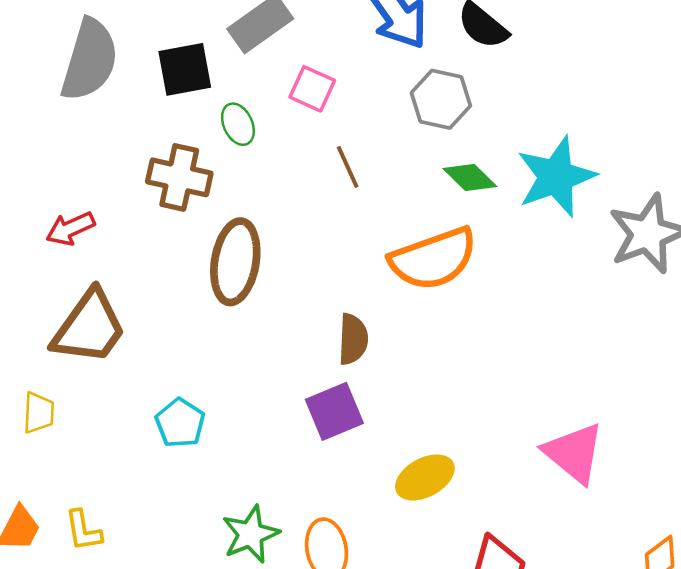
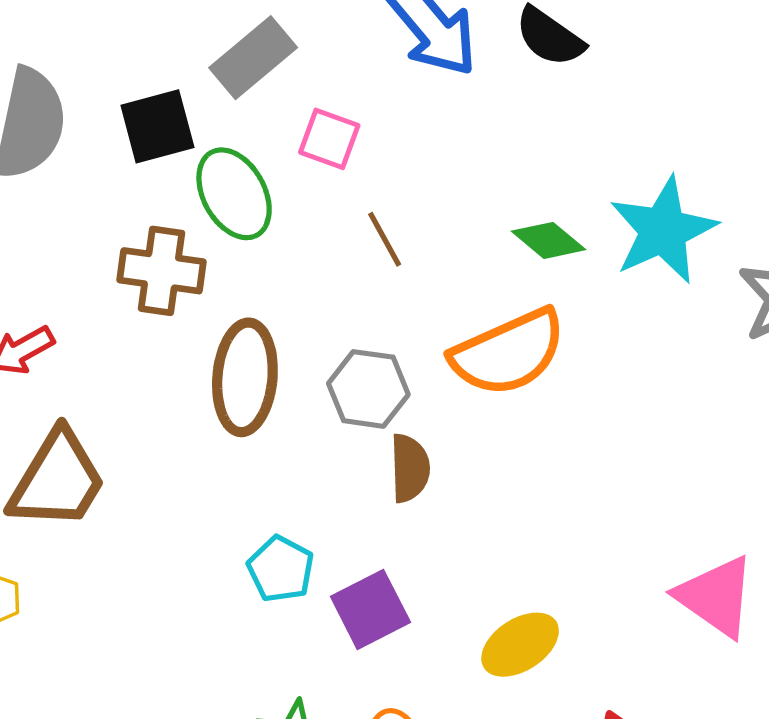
gray hexagon: (441, 99) -> (368, 389), moved
green ellipse: (238, 124) -> (234, 194), size x1.6
purple square: (334, 411) -> (370, 609), moved
cyan pentagon: (180, 423) -> (281, 569), moved

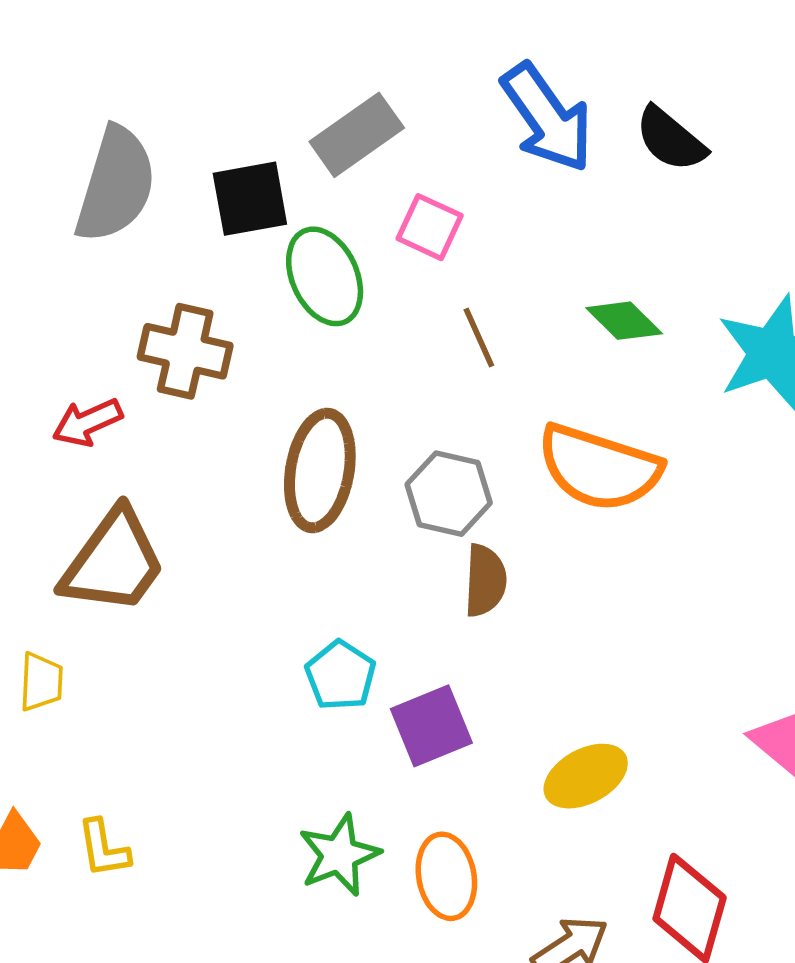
green diamond: (548, 240) -> (624, 321), moved
brown cross: (161, 271) -> (185, 351), moved
orange semicircle: (508, 353) -> (599, 468), turned 37

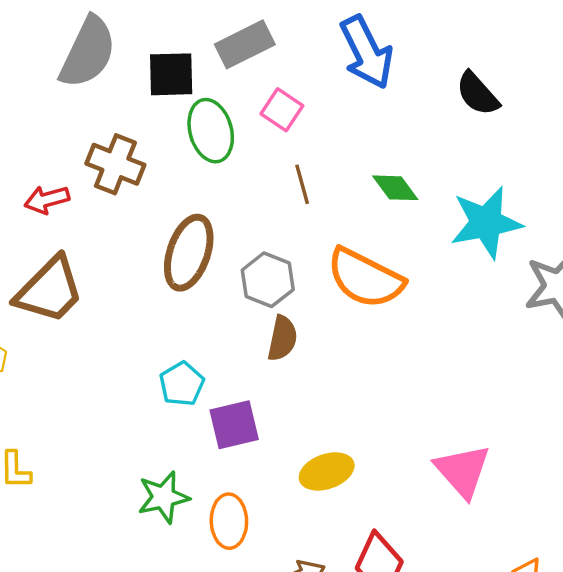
black semicircle: (671, 139) -> (477, 94), moved

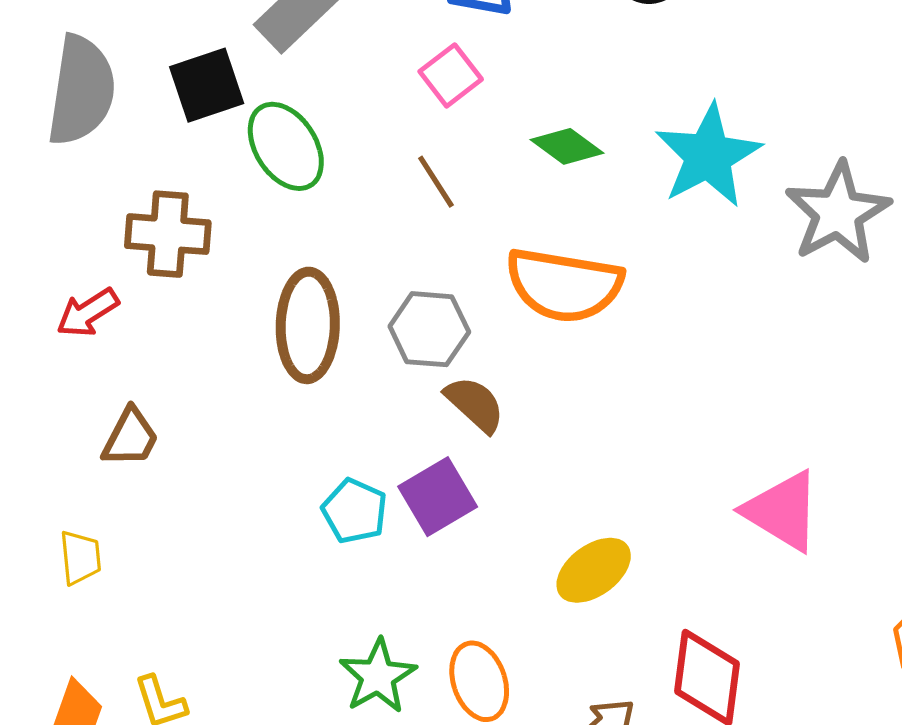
pink square: (282, 110) -> (451, 75), moved, turned 36
brown trapezoid: (50, 290) -> (130, 437), size x0.6
brown semicircle: (282, 338) -> (475, 404), turned -42
purple square: (234, 425) -> (438, 497), moved

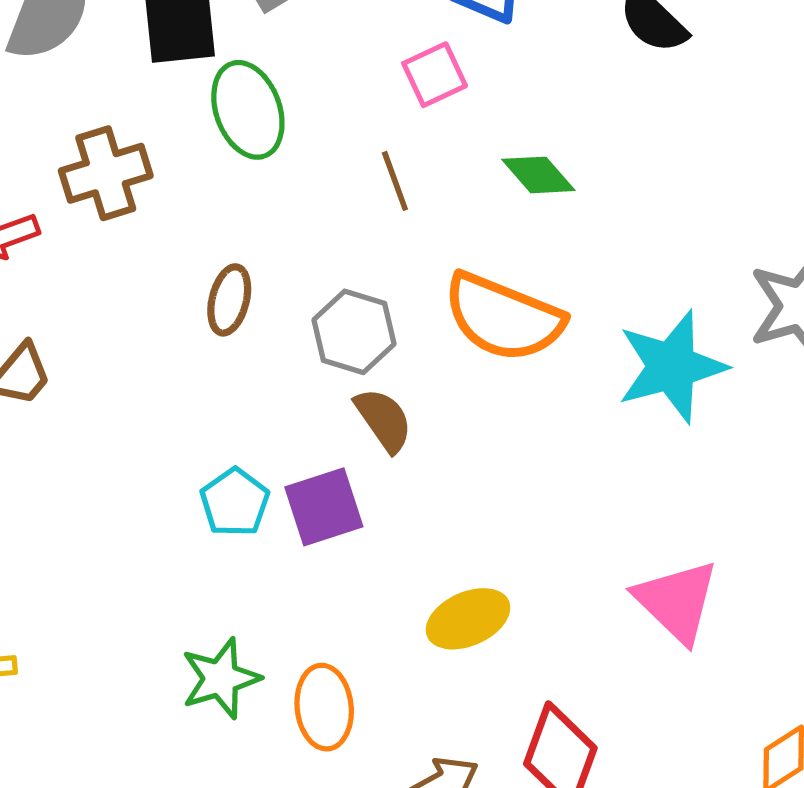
cyan star: (708, 156) -> (672, 367), moved
brown cross: (168, 234) -> (106, 173), turned -34
brown ellipse: (308, 325) -> (229, 300), size x0.6

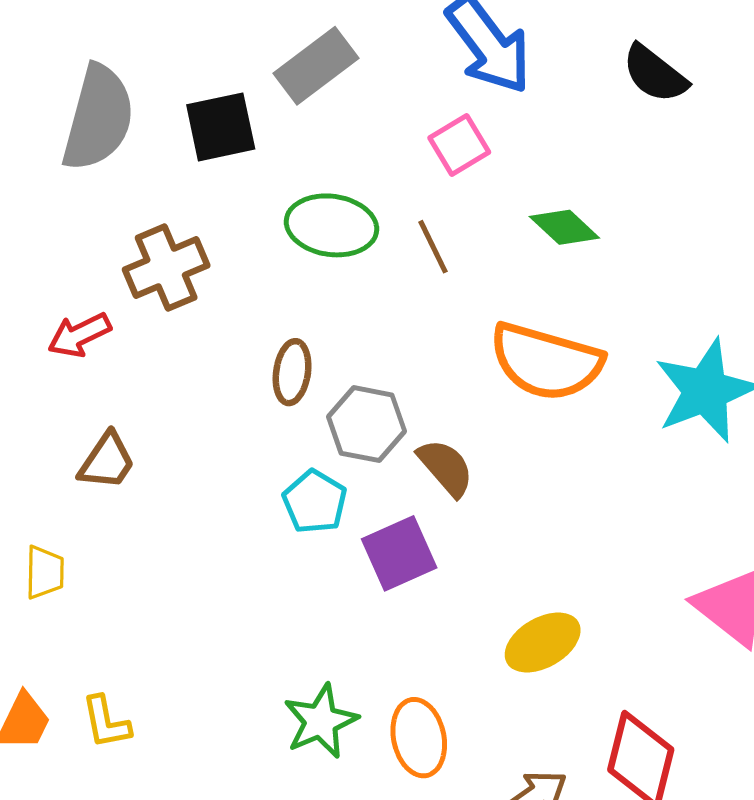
green ellipse: (248, 110) -> (331, 225), moved, turned -56
gray hexagon: (354, 332) -> (367, 424), moved
cyan pentagon: (235, 502) -> (315, 502), moved

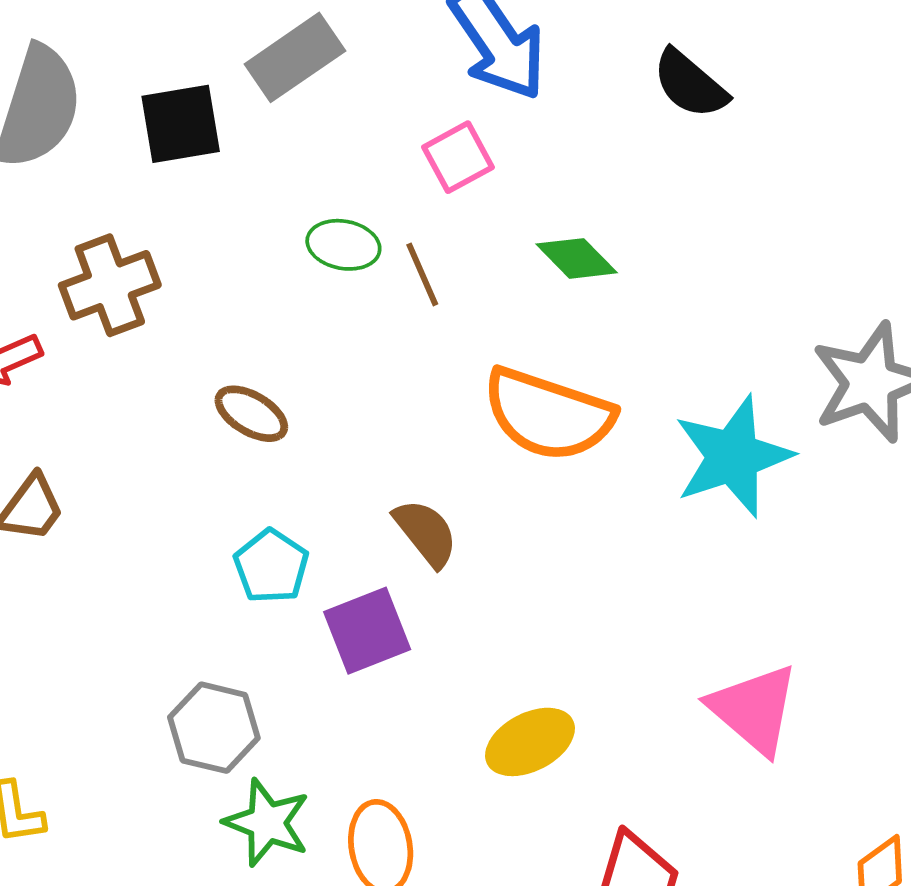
green ellipse: (331, 225) -> (343, 245), moved, size x0.7
brown ellipse: (292, 372) -> (251, 414), turned -70
gray hexagon: (367, 424) -> (214, 728), moved
green star: (321, 721) -> (267, 823), turned -30

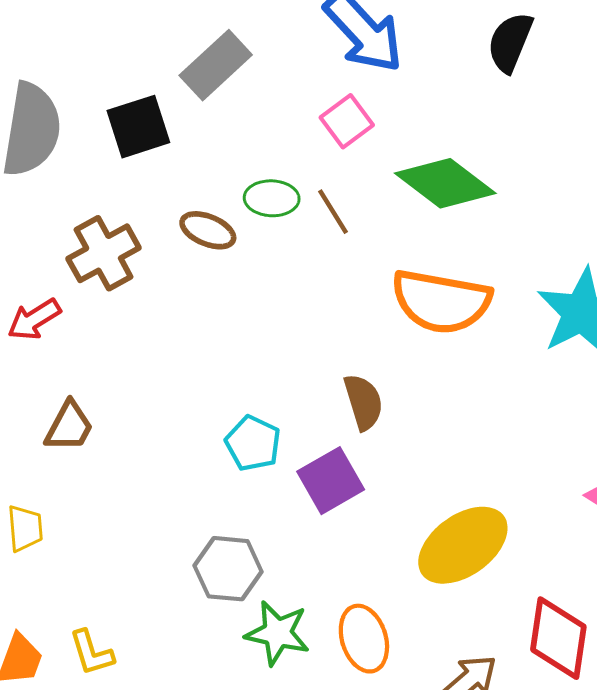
black semicircle: (690, 84) -> (510, 42), turned 80
green diamond: (577, 258) -> (445, 183), size x1.6
brown ellipse: (251, 414) -> (208, 230), moved
brown semicircle: (426, 533) -> (363, 402), turned 30
yellow ellipse: (530, 742) -> (463, 545), size x1.4

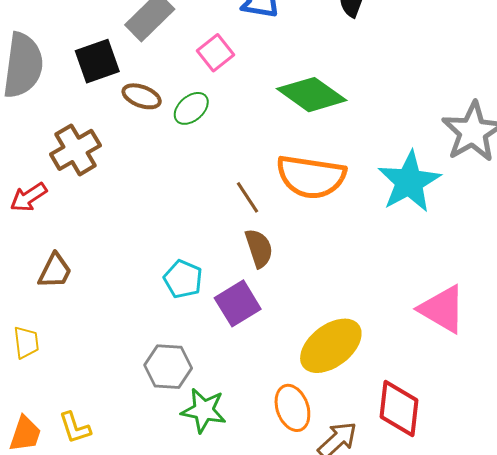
pink square: (347, 121) -> (215, 53), moved
green ellipse: (272, 198) -> (191, 108), turned -42
brown line: (333, 212) -> (248, 197), moved
brown ellipse: (208, 230) -> (142, 96), moved
orange ellipse: (364, 639) -> (292, 408), moved

